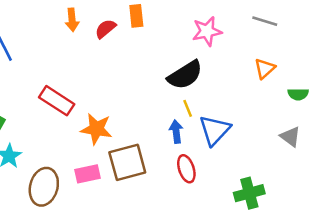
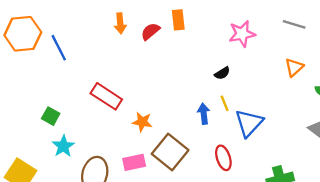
black semicircle: (185, 75) -> (222, 73), size x0.5
orange star: (96, 129) -> (142, 122), size x0.7
blue arrow: (176, 132) -> (204, 114), moved
brown square: (127, 162) -> (170, 152), turned -36

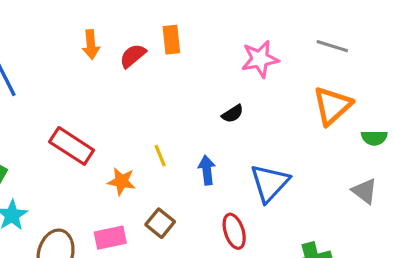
orange triangle: (294, 67) -> (332, 106), size x1.5
yellow line: (225, 103) -> (160, 156), moved
brown square: (170, 152) -> (160, 223), size x0.6

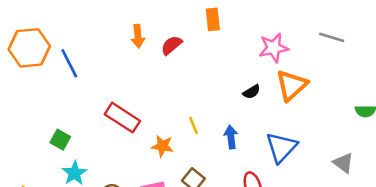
orange rectangle: (171, 40) -> (213, 19), moved
orange triangle: (332, 106) -> (292, 85), moved
gray triangle: (365, 191) -> (343, 163), moved

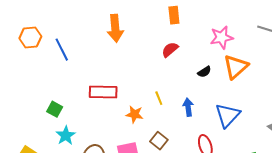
orange arrow: (138, 36) -> (115, 28), size x1.5
red semicircle: (171, 45) -> (170, 50), moved
orange hexagon: (29, 48) -> (30, 37), size x0.7
red rectangle: (122, 118) -> (103, 92), turned -32

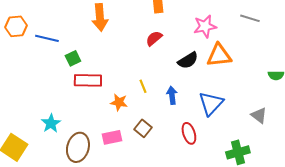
blue line: (62, 50) -> (47, 38), turned -50
orange triangle: (236, 67) -> (219, 55), turned 36
black semicircle: (204, 72) -> (188, 60), size x1.5
green square: (55, 109) -> (73, 58), moved, turned 35

